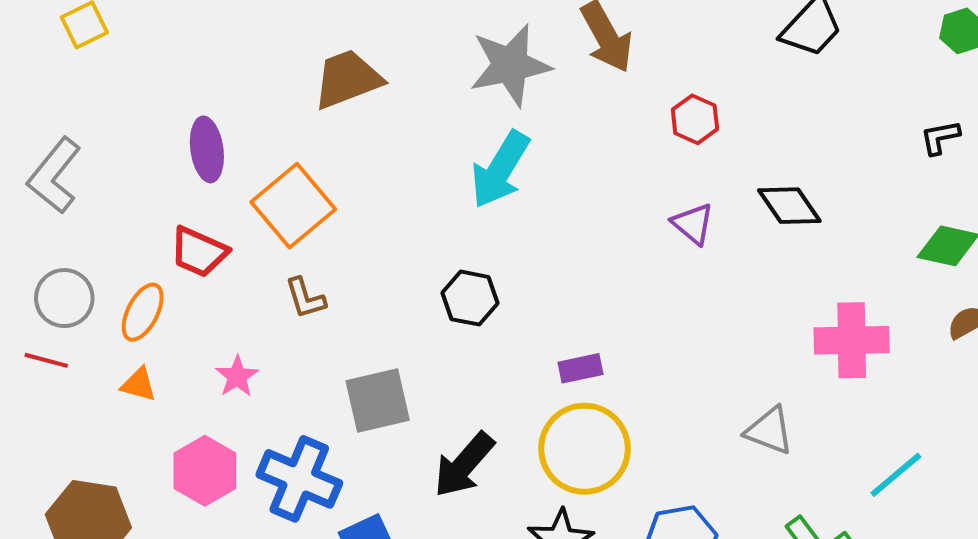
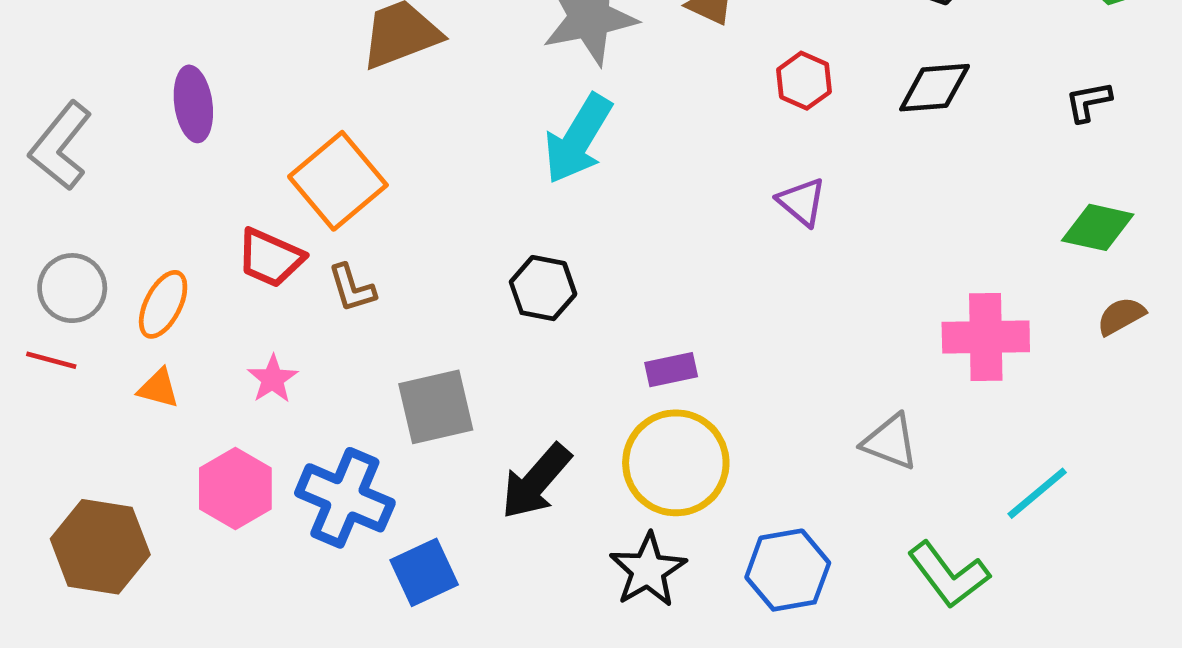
purple ellipse: (207, 149) -> (193, 104), moved
black diamond: (789, 206) -> (935, 88), moved, turned -60
red trapezoid: (199, 252) -> (270, 258), moved

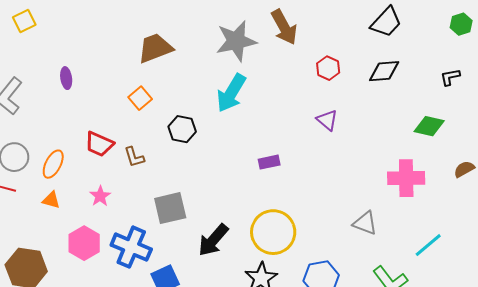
purple ellipse: (193, 104) -> (66, 78), size x0.7
orange square: (338, 181) -> (140, 98), moved, size x0.6
green diamond: (1098, 227) -> (429, 126), moved
black hexagon: (543, 288) -> (182, 129), moved
purple rectangle: (671, 370) -> (269, 162), moved

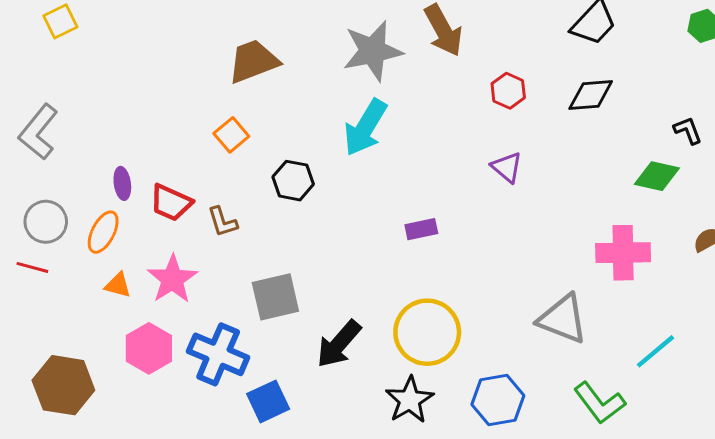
black L-shape: (450, 77) -> (688, 130), moved, turned 80
purple ellipse: (66, 78) -> (122, 183), moved
pink star: (100, 196) -> (172, 279), size x1.6
orange triangle: (51, 200) -> (118, 285), moved
gray triangle: (365, 223) -> (563, 319), size x1.4

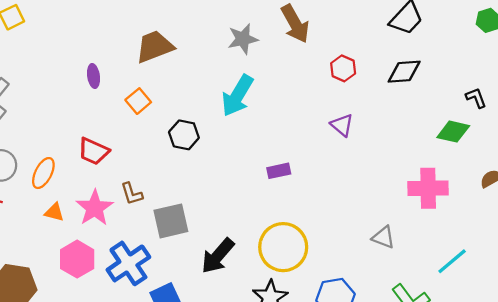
gray star: (373, 51) -> (243, 39), size x0.7
purple ellipse: (122, 183) -> (94, 76), moved
brown L-shape: (222, 222) -> (132, 194), moved
gray triangle: (563, 319) -> (383, 237), size x0.6
blue cross: (218, 354) -> (128, 263), turned 33

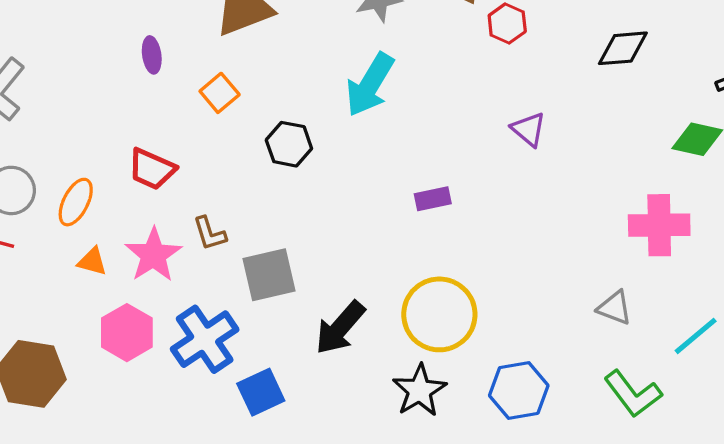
red hexagon: (343, 68) -> (507, 24), moved
gray triangle: (383, 237) -> (615, 308), moved

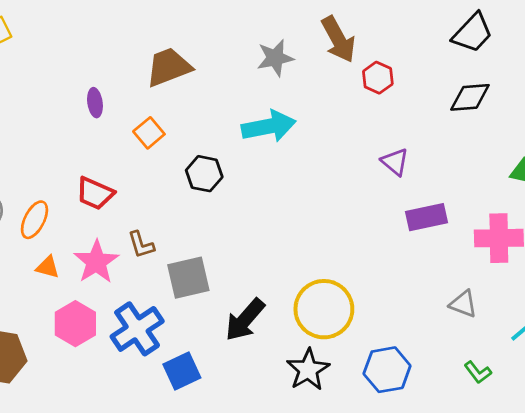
cyan arrow: (370, 85) -> (269, 126), turned -132
purple rectangle: (433, 199) -> (427, 217), moved, size x1.4
green L-shape: (633, 394) -> (478, 372), size x0.6

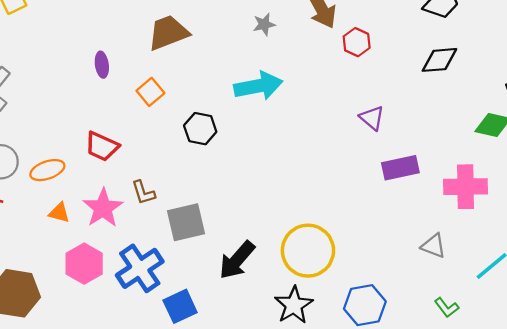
gray star: (275, 58) -> (264, 24), size x0.7
orange ellipse: (34, 220) -> (47, 170), turned 44

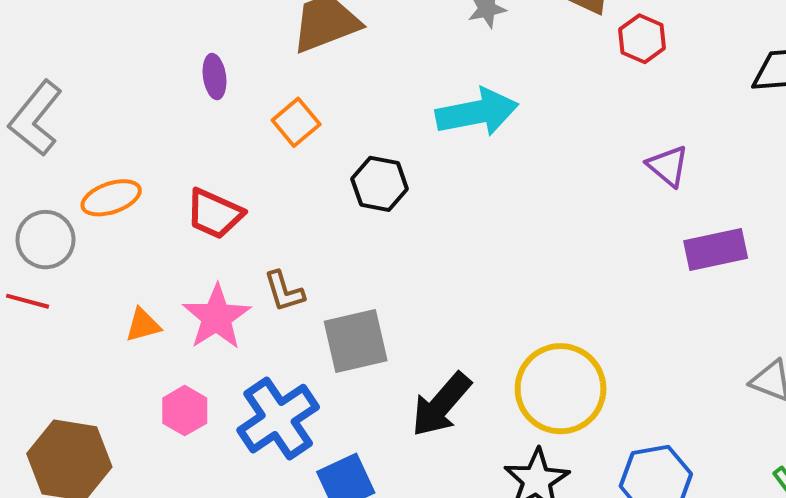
orange ellipse: (47, 170) -> (111, 198), moved
orange triangle: (59, 213) -> (143, 325), turned -30
pink hexagon: (84, 264) -> (185, 411), size x0.7

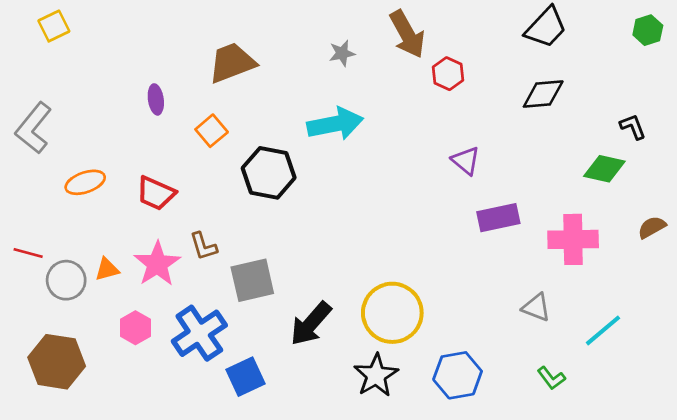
black hexagon: (380, 184) -> (269, 173), size x1.4
gray circle: (46, 240) -> (66, 280), moved

